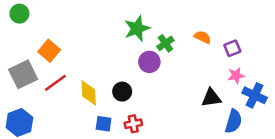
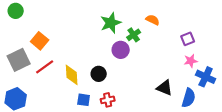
orange semicircle: (203, 37) -> (153, 20), moved
black triangle: (211, 98) -> (165, 88), moved, turned 30

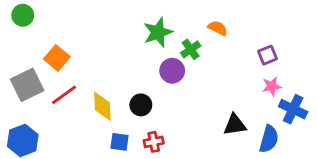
black triangle: (165, 88) -> (235, 125), turned -30

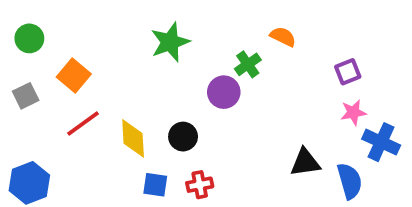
green circle: (23, 15) -> (29, 38), moved
green star: (158, 32) -> (170, 42), moved
gray square: (27, 85) -> (26, 96), moved, size x0.6
blue semicircle: (269, 139) -> (350, 181), turned -32

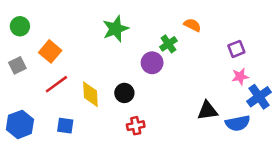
blue cross: (381, 142) -> (259, 97), turned 30
blue semicircle: (350, 181) -> (238, 123), turned 95
blue square: (155, 185) -> (65, 126), moved

